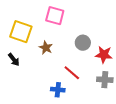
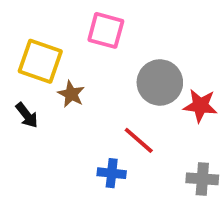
gray circle: (83, 43) -> (160, 82), size x1.5
brown star: (46, 48) -> (71, 94), moved
gray cross: (105, 80) -> (202, 179), moved

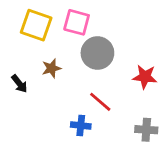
yellow square: (40, 61) -> (36, 25), moved
gray circle: (160, 82) -> (97, 53), moved
brown star: (71, 94) -> (51, 68), turned 30

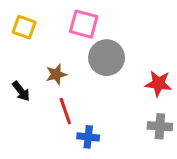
yellow square: (36, 25) -> (24, 27), moved, size x0.7
red line: (100, 102) -> (65, 111), moved, turned 30
gray cross: (146, 130) -> (160, 126), moved

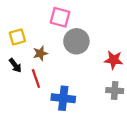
yellow square: (24, 27) -> (17, 37), moved, turned -35
red line: (65, 111) -> (36, 79), moved
blue cross: (88, 137) -> (63, 98), size x1.5

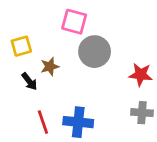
black arrow: (15, 65) -> (29, 81), moved
red line: (36, 79) -> (43, 122), moved

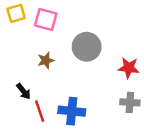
pink square: (74, 22) -> (46, 20), moved
yellow square: (21, 46) -> (16, 13), moved
black arrow: (29, 81) -> (24, 91), moved

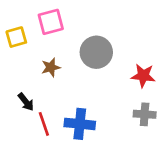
yellow square: (16, 13) -> (16, 37), moved
pink square: (46, 20) -> (51, 22), turned -30

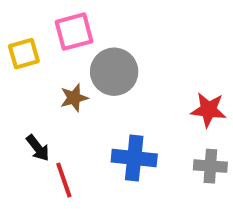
gray circle: (96, 52) -> (114, 72), moved
blue cross: (80, 124) -> (134, 158), moved

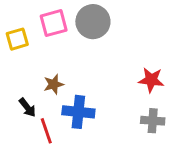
gray circle: (114, 72) -> (93, 22), moved
brown star: (74, 98) -> (54, 84), moved
blue cross: (134, 158) -> (78, 112), moved

